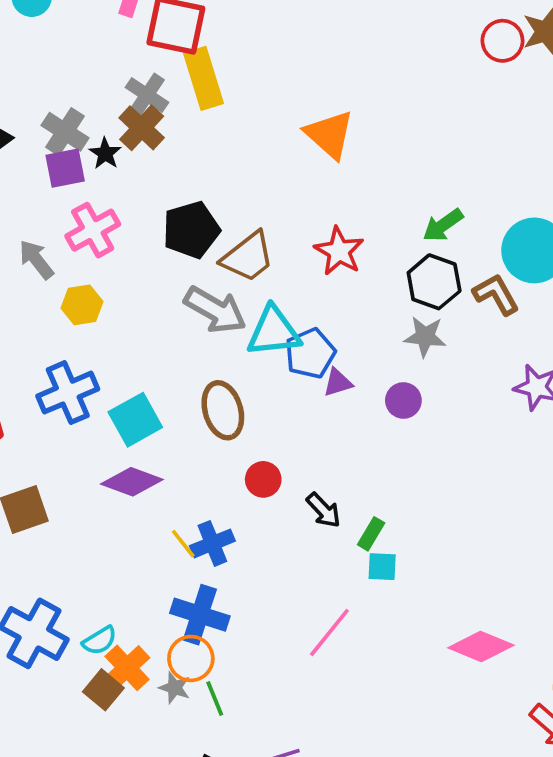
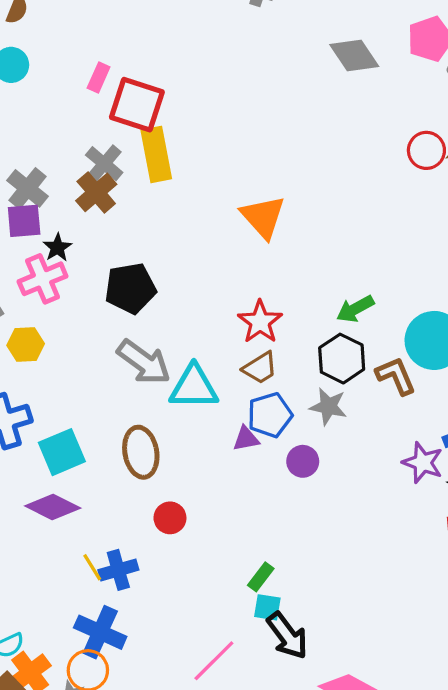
black star: (105, 153) -> (57, 248), moved
brown trapezoid: (248, 257) -> (260, 368), moved, size x0.7
blue pentagon: (310, 353) -> (270, 415), moved
black arrow: (324, 510) -> (287, 636), moved, size x1.4

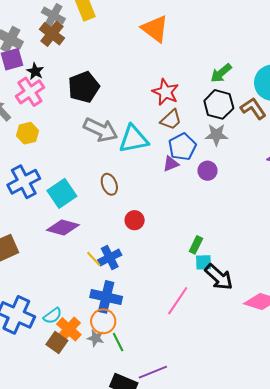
brown ellipse: (141, 452) -> (109, 184), size x0.7

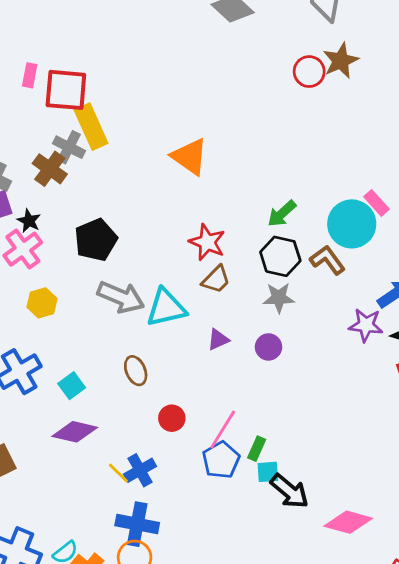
gray cross: (53, 16) -> (69, 147), moved
yellow hexagon: (28, 133) -> (42, 303), moved
blue pentagon: (182, 147) -> (221, 460), moved
cyan square: (62, 193) -> (72, 386), size x0.7
pink line: (178, 301) -> (223, 430), moved

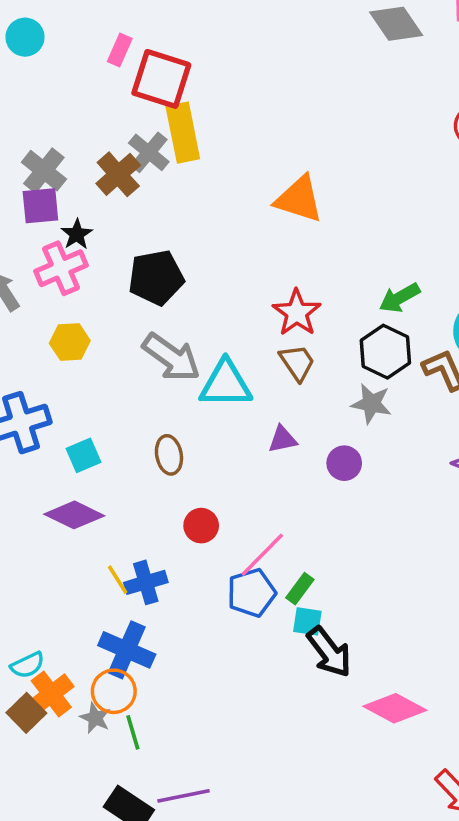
orange triangle: (190, 157) -> (299, 199), turned -30
brown trapezoid: (216, 280) -> (297, 363), turned -92

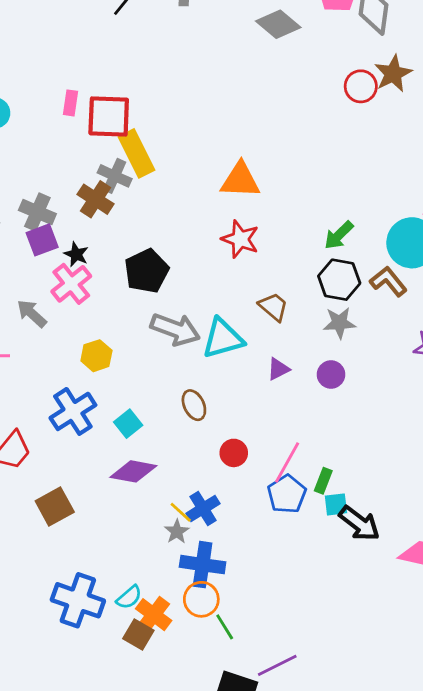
red star: (297, 313) -> (240, 239), moved
yellow hexagon: (70, 342) -> (96, 356), moved
gray star: (95, 718) -> (177, 532), moved, turned 30

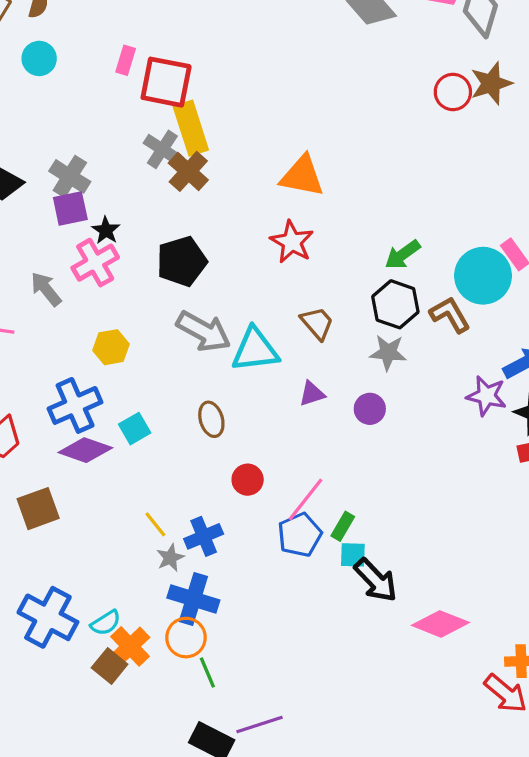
brown cross: (96, 199) -> (188, 171), moved
purple diamond: (133, 471) -> (85, 450), moved
yellow line: (181, 512) -> (155, 524), moved

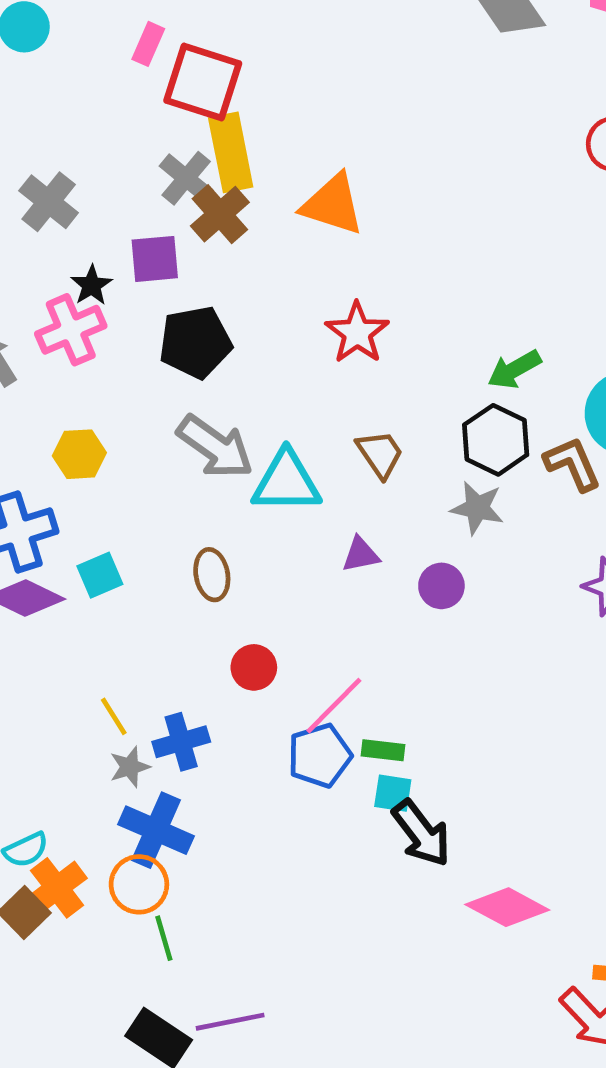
orange triangle: (302, 176) -> (333, 204), moved
purple square: (70, 209) -> (155, 259), moved
green rectangle: (343, 526) -> (383, 750), turned 60

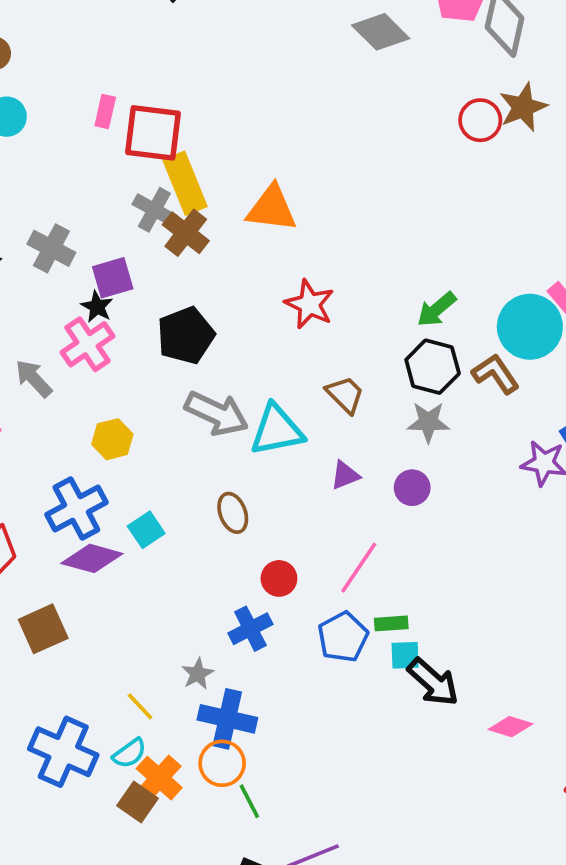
purple square: (155, 259) -> (113, 278), moved
pink line: (334, 706) -> (359, 568), moved
yellow line: (114, 716) -> (140, 706), moved
blue cross: (181, 742) -> (250, 629), moved
pink diamond: (507, 907) -> (511, 727), size x0.7

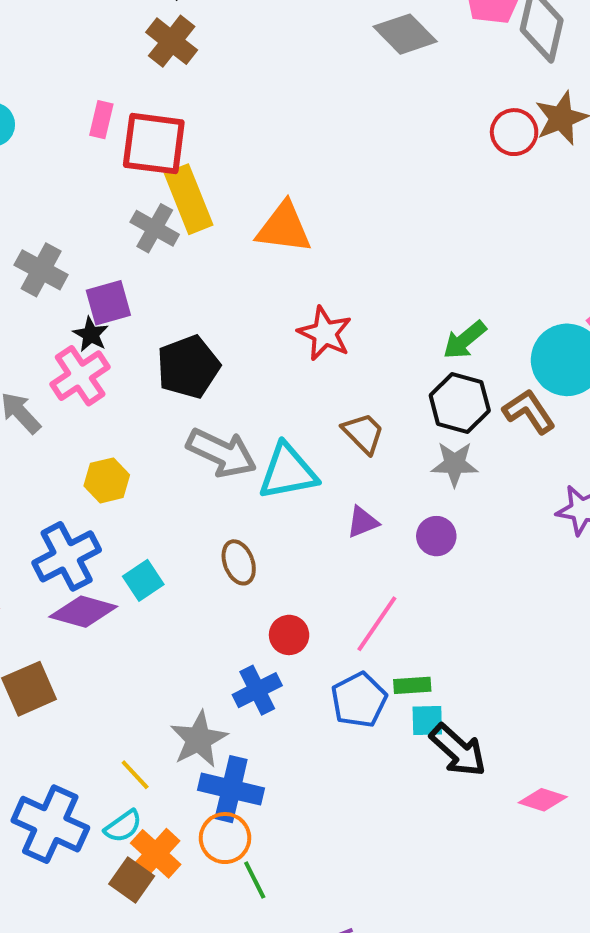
brown cross: (186, 233) -> (172, 41), moved
gray star: (198, 674) -> (199, 739), size x1.6

